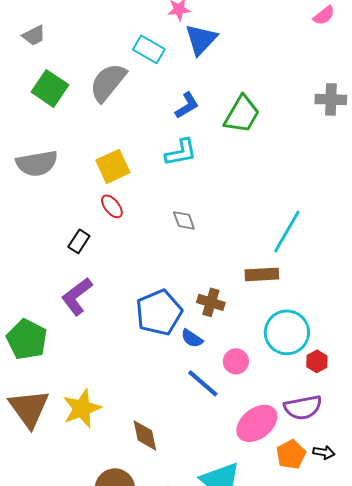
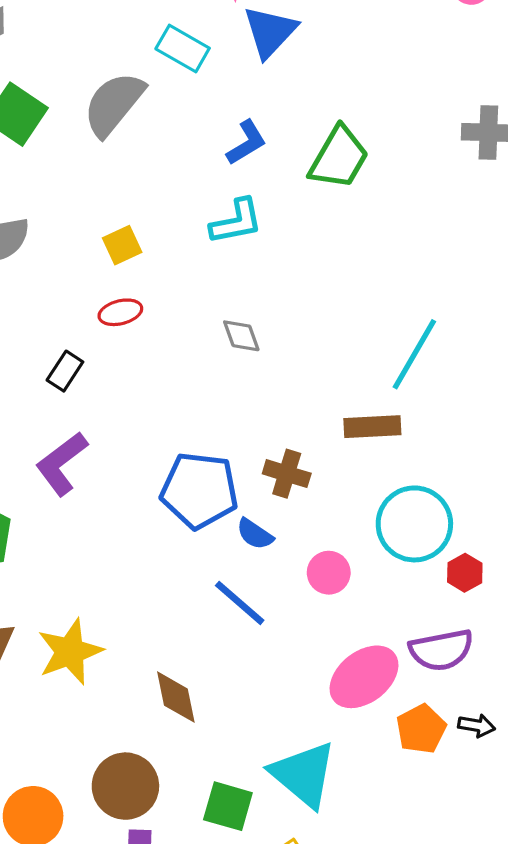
yellow square: (113, 166) -> (122, 245), size x0.7
red ellipse: (112, 206) -> (120, 312), turned -65
blue pentagon: (159, 312) -> (199, 490), turned 30
blue line: (203, 383) -> (240, 603), moved

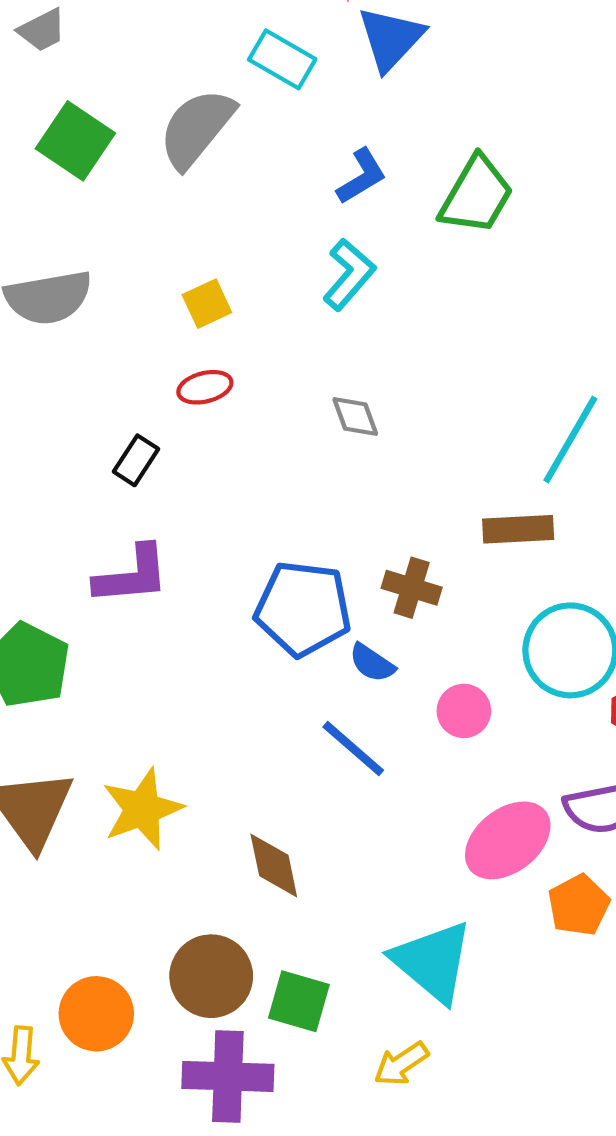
cyan L-shape: (236, 222) -> (349, 274), turned -38
purple L-shape: (62, 463) -> (132, 575), turned -148
green square: (228, 806) -> (299, 1001), moved

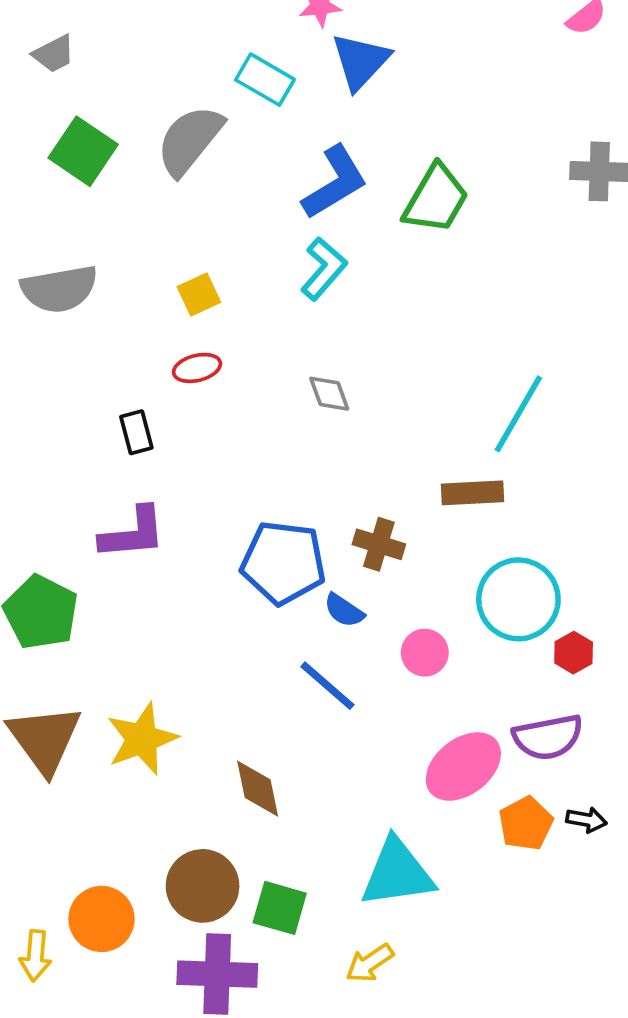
blue L-shape: (362, 176) -> (335, 182), size x1.5
black rectangle: (136, 460) -> (136, 432), turned -48
cyan triangle: (433, 962) -> (397, 873), turned -48

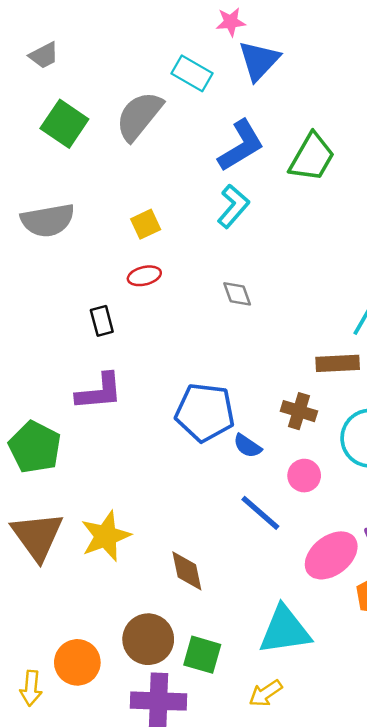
brown cross: (379, 544) -> (299, 411), moved
blue line: (327, 686) -> (260, 513), moved

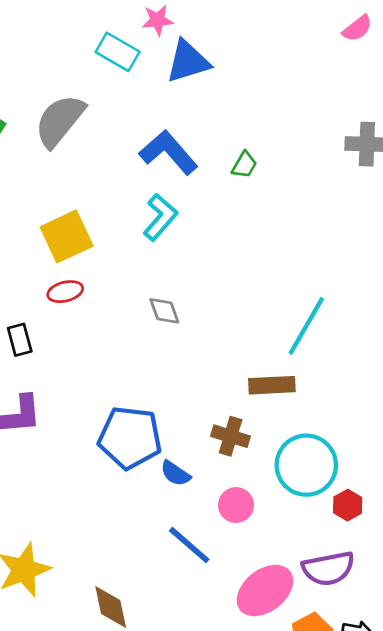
blue triangle: (259, 61) -> (188, 61), turned 30
cyan rectangle: (192, 73) -> (118, 52), moved
blue L-shape: (241, 146) -> (169, 152), turned -100
green trapezoid: (312, 157) -> (244, 165), size x0.5
yellow square: (146, 224) -> (67, 236), size x1.6

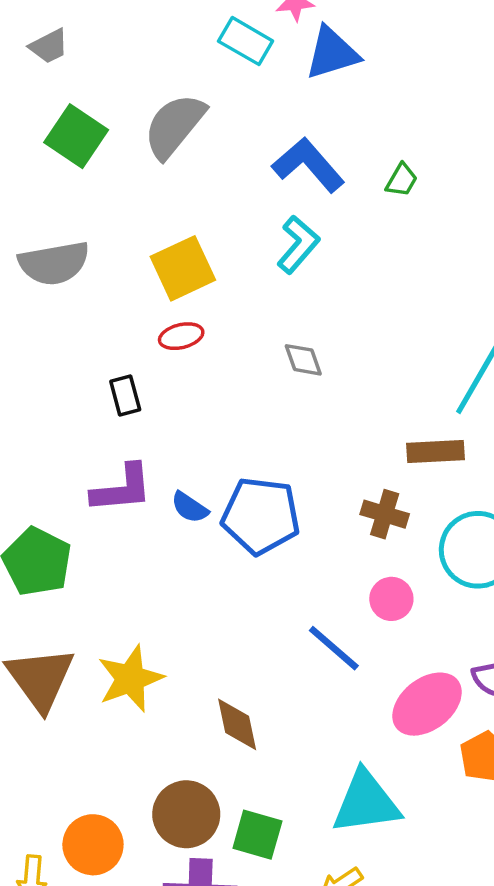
blue semicircle: (175, 473) -> (190, 507), moved

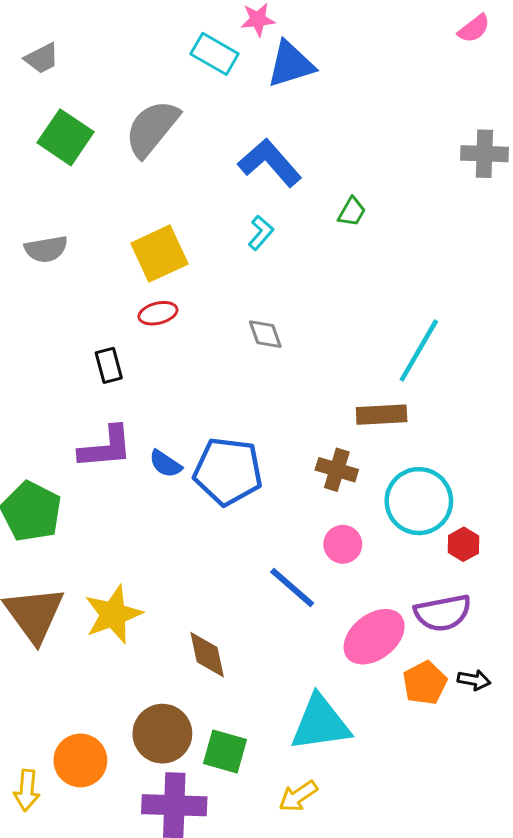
green trapezoid: (402, 180) -> (352, 212), moved
cyan L-shape: (298, 245) -> (261, 233), size x0.7
gray semicircle: (54, 263) -> (46, 249), size x0.7

